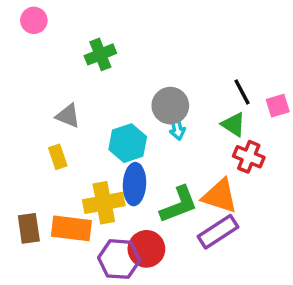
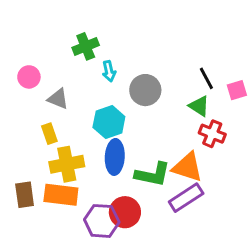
pink circle: (34, 20) -> (29, 77), moved
cyan arrow: (177, 128) -> (109, 71), moved
yellow cross: (104, 203) -> (67, 164), moved
green L-shape: (179, 205) -> (153, 174), turned 33

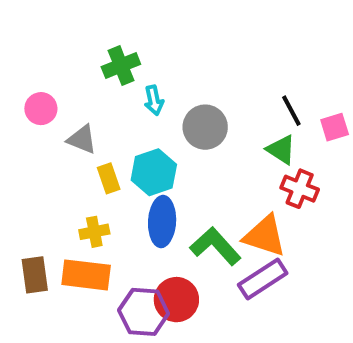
yellow rectangle: (49, 134) -> (109, 178), moved
yellow cross: (67, 164) -> (94, 232), size x0.6
green L-shape: (153, 174) -> (215, 246), turned -144

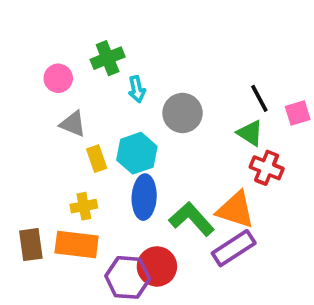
pink circle: (41, 109) -> (58, 78), moved

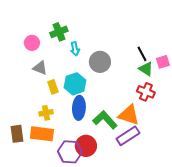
green triangle: (250, 133) -> (146, 69), moved

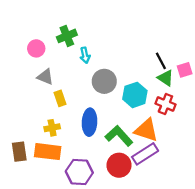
gray circle: (100, 62) -> (104, 81), moved
cyan hexagon: (75, 84) -> (135, 95), moved
red circle: (86, 146) -> (119, 165), moved

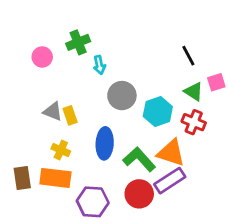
black line: (161, 61) -> (188, 56), moved
gray triangle: (45, 77) -> (53, 111), moved
yellow cross: (52, 128) -> (61, 150), turned 35

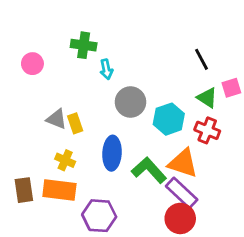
green cross: (78, 42) -> (84, 45), turned 30
pink circle: (42, 57) -> (32, 64), moved
purple rectangle: (170, 181) -> (182, 193), turned 76
red circle: (139, 194) -> (180, 218), moved

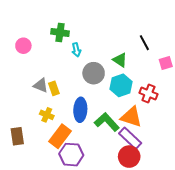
green triangle: (207, 98) -> (120, 60), moved
orange rectangle: (59, 190) -> (60, 136), moved, turned -60

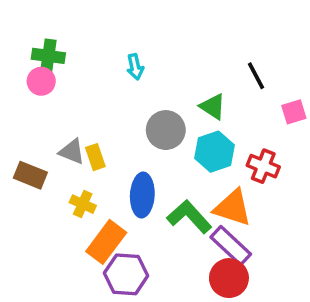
green cross: (60, 32) -> (48, 56), moved
cyan arrow: (76, 50) -> (135, 67), moved
brown rectangle: (17, 136) -> (30, 175), moved, turned -60

